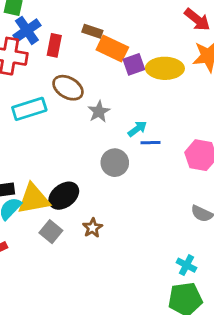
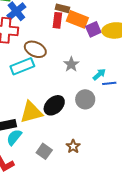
red rectangle: (54, 45) -> (57, 20), moved
brown ellipse: (68, 88) -> (35, 49), moved
black ellipse: (64, 196) -> (54, 105), moved
yellow triangle: (34, 199) -> (31, 112), moved

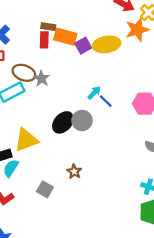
gray star: (71, 64) -> (42, 79), moved
blue line: (109, 83) -> (106, 101), turned 56
black ellipse: (54, 105) -> (63, 122), moved
gray square: (44, 151) -> (45, 189), moved

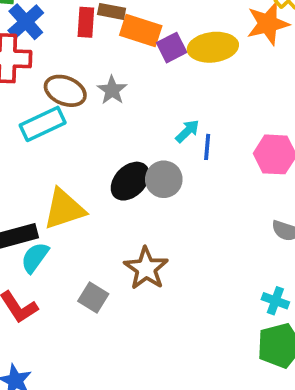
red rectangle: (44, 40) -> (86, 22), moved
gray star: (42, 79) -> (112, 90), moved
blue line: (106, 101) -> (207, 147), turned 48
brown star: (74, 172) -> (146, 268), size x1.6

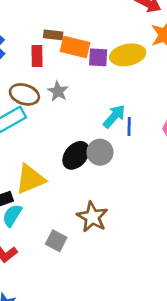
red rectangle: (86, 22) -> (37, 56), moved
purple square: (172, 48) -> (98, 57), turned 35
cyan arrow: (187, 131) -> (114, 116), size x1.4

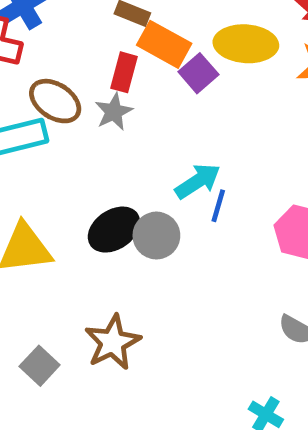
yellow ellipse: (128, 55) -> (246, 44), moved
red rectangle: (37, 56) -> (124, 72), moved
purple square: (98, 57) -> (198, 73), turned 30

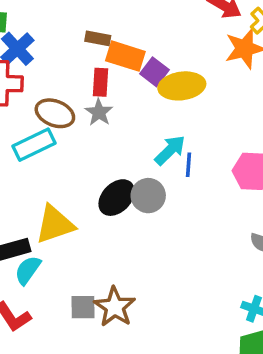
yellow ellipse: (246, 44) -> (182, 86), moved
brown star: (113, 342) -> (115, 307), moved
gray square: (40, 366) -> (83, 307), turned -32

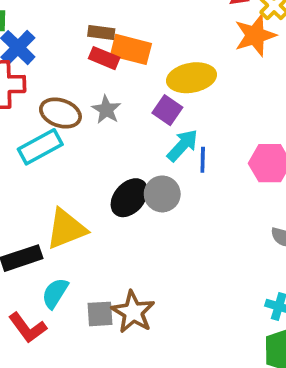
purple square: (155, 72) -> (167, 110), moved
red rectangle: (101, 82) -> (104, 58), moved, turned -68
cyan semicircle: (28, 270) -> (55, 293), moved

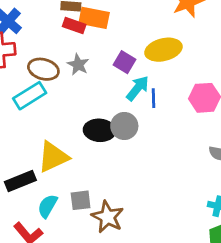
yellow ellipse: (192, 78) -> (163, 50), moved
black ellipse: (129, 198) -> (100, 130), turned 56
gray square: (100, 314) -> (81, 200), moved

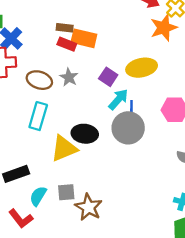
cyan rectangle: (30, 96) -> (38, 116), moved, turned -44
gray circle: (124, 126) -> (128, 128), moved, size x1.4
yellow triangle: (53, 157) -> (64, 148), moved

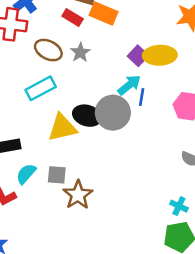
red rectangle: (67, 44) -> (73, 18), moved
purple square: (108, 77) -> (138, 56), moved
cyan rectangle: (38, 116) -> (41, 88), turned 36
gray circle: (128, 128) -> (113, 113), moved

